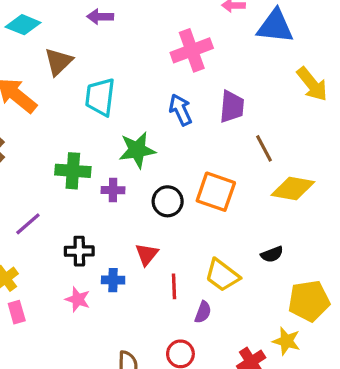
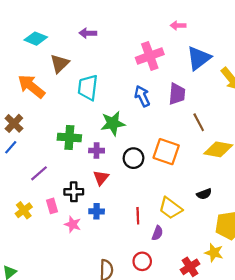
blue triangle: (275, 26) -> (199, 58), moved, turned -44
red triangle: (147, 254) -> (101, 178), moved
pink rectangle: (17, 312) -> (52, 206), moved

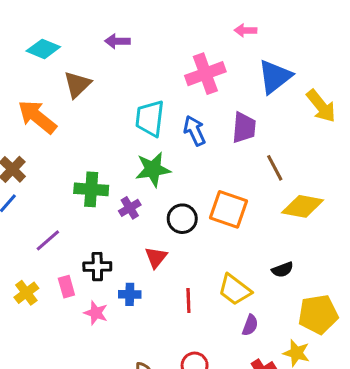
cyan trapezoid: (88, 87) -> (150, 118), moved
purple cross: (97, 151) -> (130, 208), turned -32
red triangle: (101, 178) -> (156, 257), moved
purple semicircle: (157, 233) -> (250, 325), moved

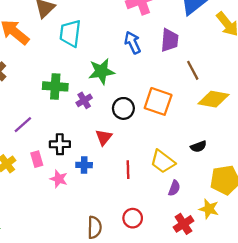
cyan trapezoid: (150, 118) -> (70, 33), moved

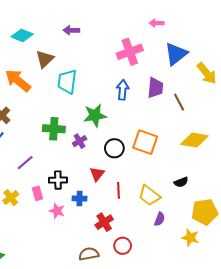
blue arrow: (133, 43) -> (123, 90), turned 30
brown line: (193, 70) -> (179, 102), moved
red line: (128, 170) -> (118, 190), moved
red cross: (183, 224) -> (104, 222), moved
brown semicircle: (95, 227) -> (89, 254), turned -102

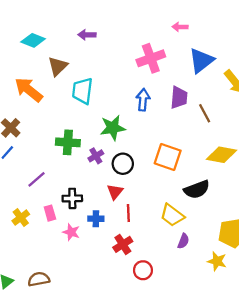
black circle: (114, 148) -> (123, 164), moved
black semicircle: (181, 182) -> (197, 189), moved, size x1.6
red line: (118, 190) -> (128, 213), moved
brown semicircle: (89, 254) -> (39, 279), moved

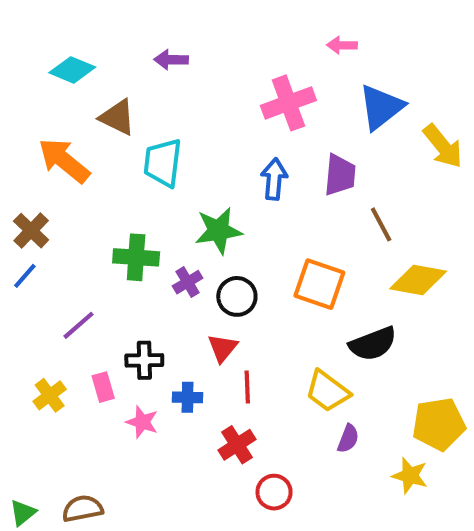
brown triangle: (58, 66) -> (118, 117), turned -50
brown line: (205, 113) -> (381, 224), moved

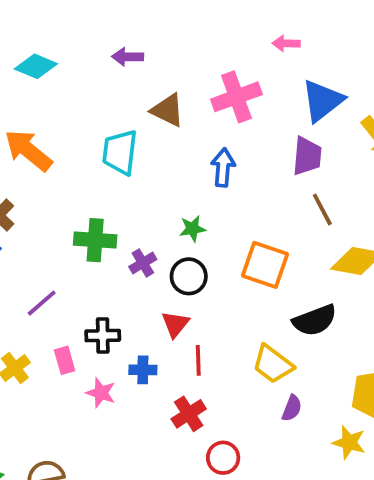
brown triangle: (118, 117) -> (168, 110), moved
purple trapezoid: (340, 175) -> (307, 156), moved
green star: (218, 231) -> (192, 229), moved, size x0.6

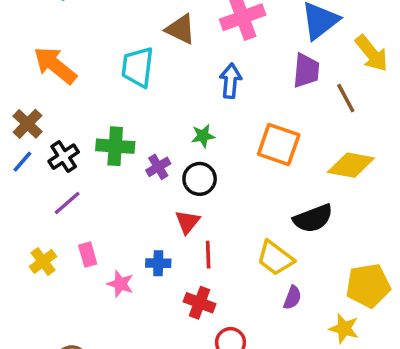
brown line: (322, 210) -> (346, 98), moved
orange square: (265, 265) -> (279, 144), moved
black cross: (103, 336) -> (64, 157), moved, turned -32
red cross: (189, 414) -> (200, 303), turned -36

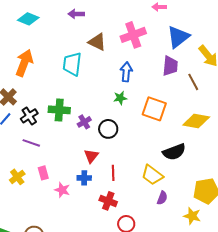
orange arrow: (55, 65) -> (24, 63), turned 72
green star: (203, 136) -> (120, 98), moved
purple line: (67, 203) -> (31, 143), turned 60
red triangle: (187, 222) -> (91, 156), moved

